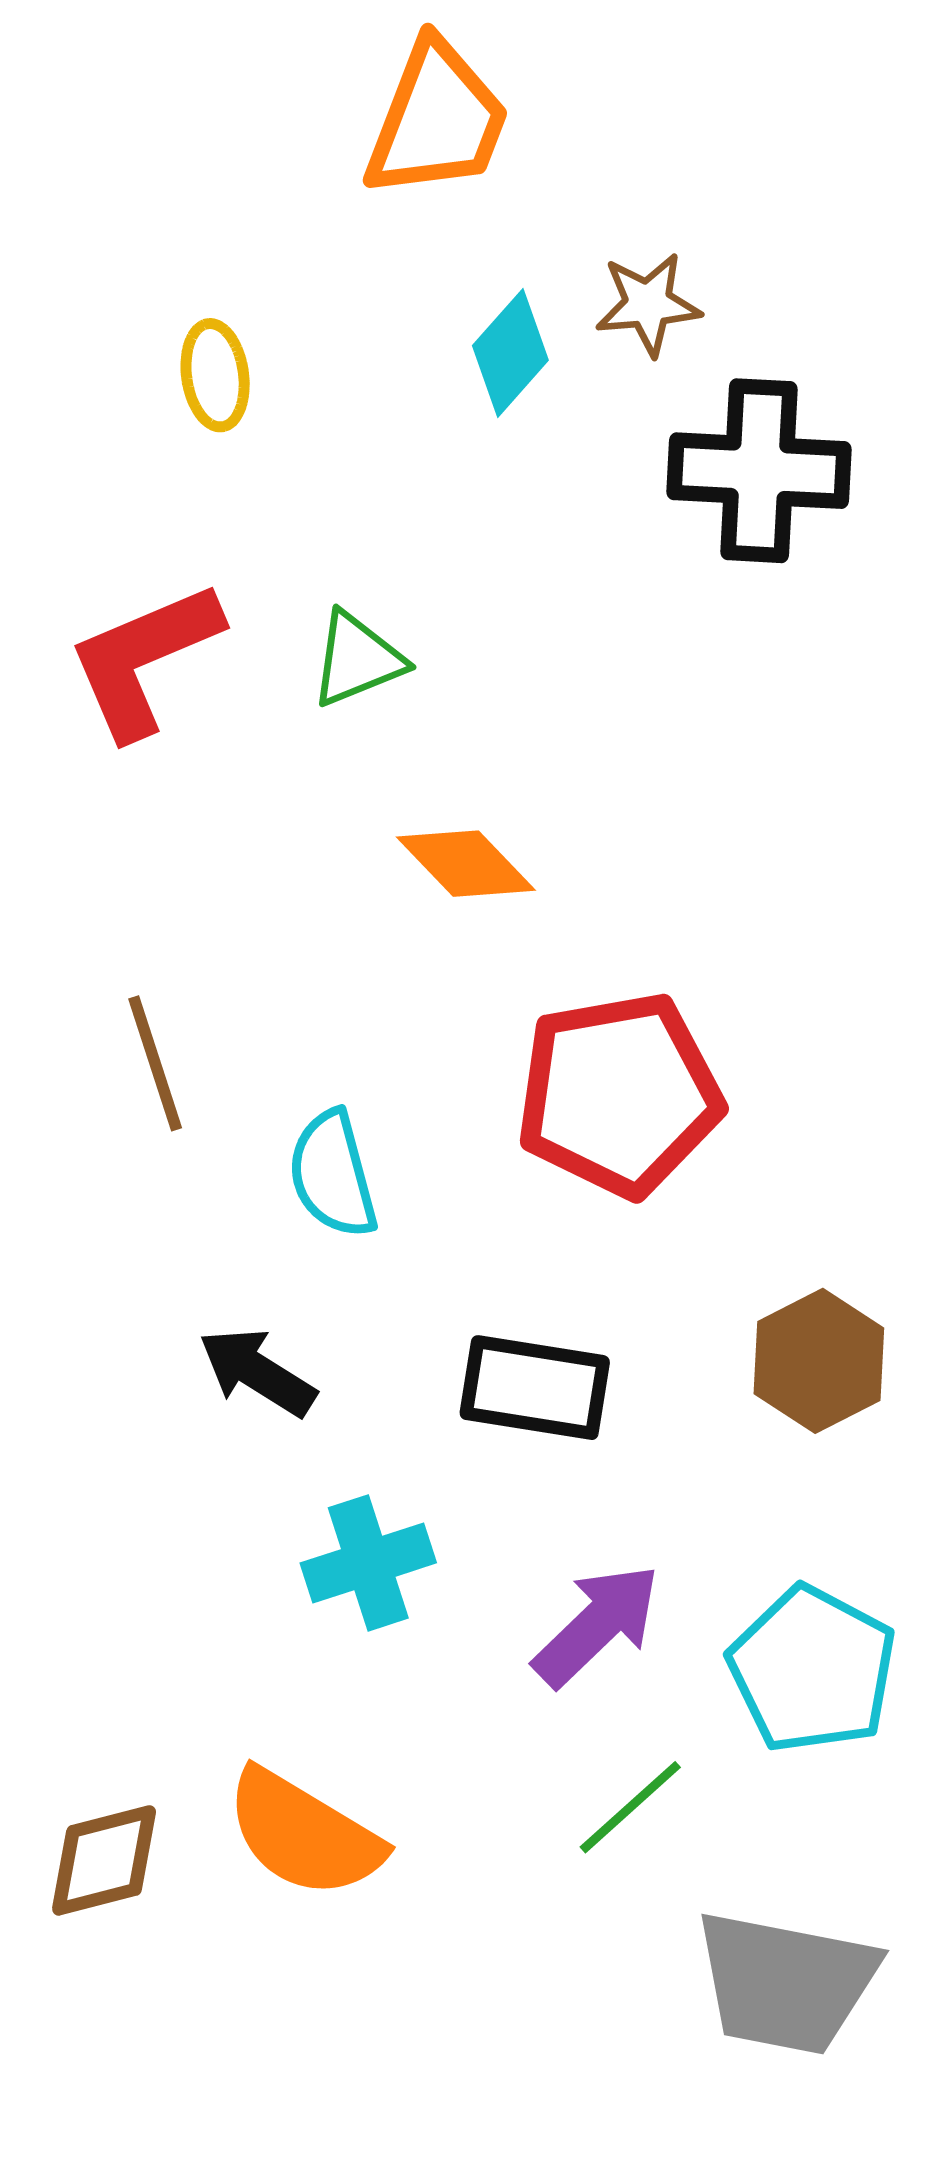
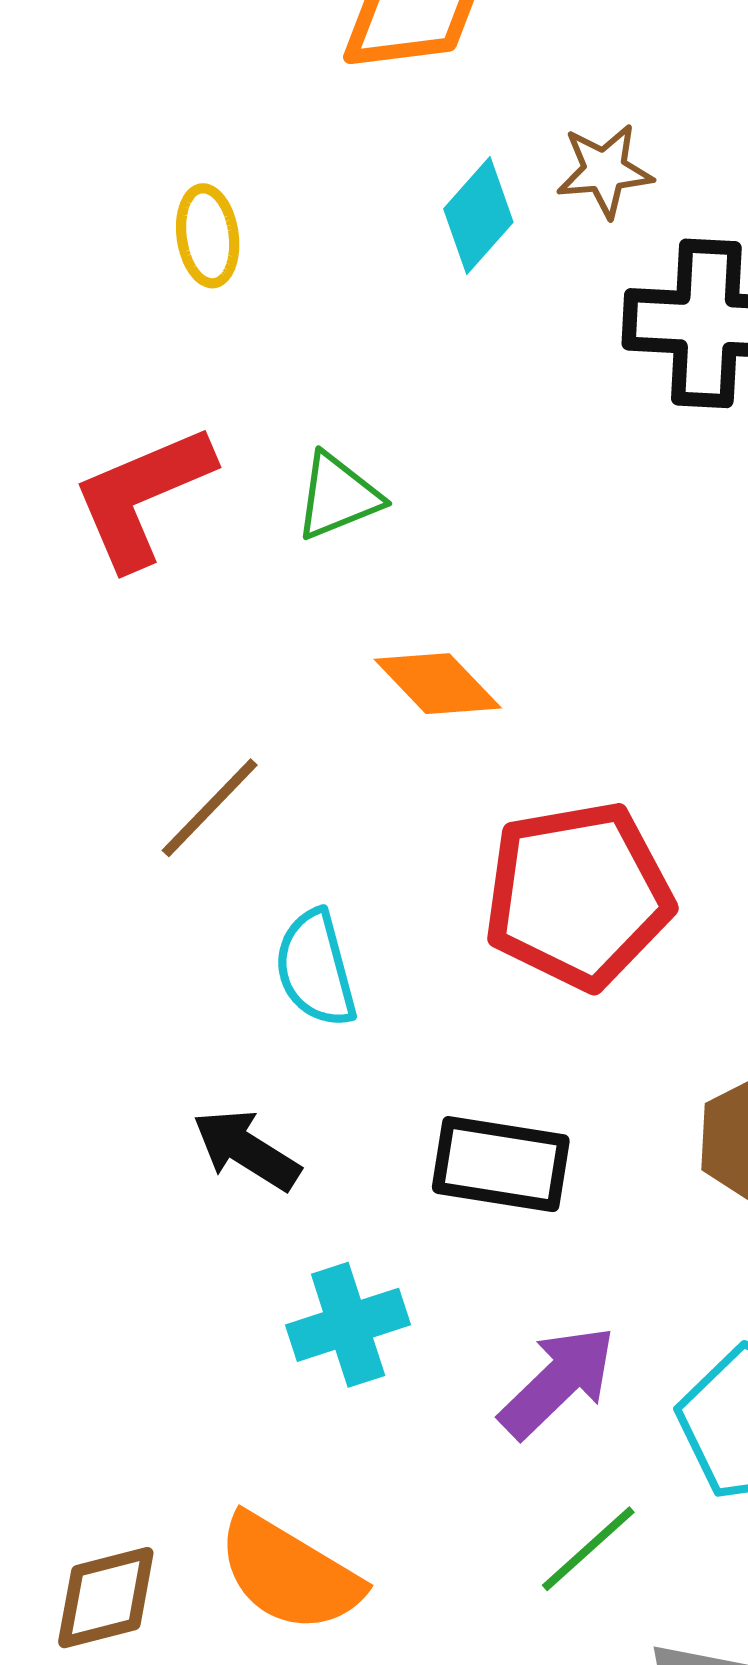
brown line: (155, 1063) -> (210, 808), moved, turned 62

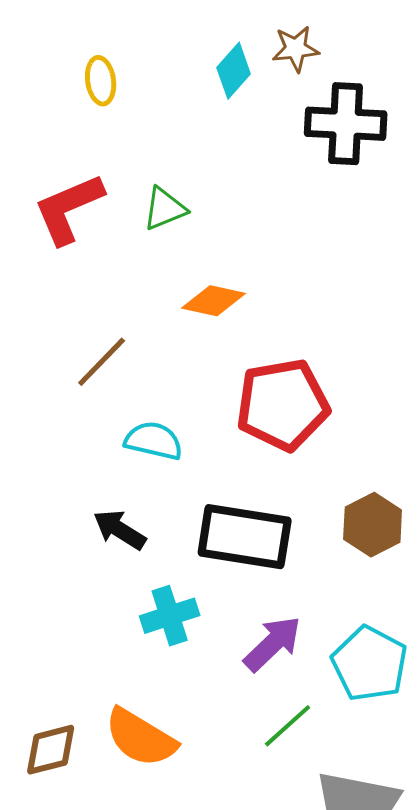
orange diamond: (438, 684) -> (214, 301), turned -34
cyan semicircle: (316, 969) -> (154, 441), turned 118
black rectangle: (501, 1164) -> (245, 537), size x1.4

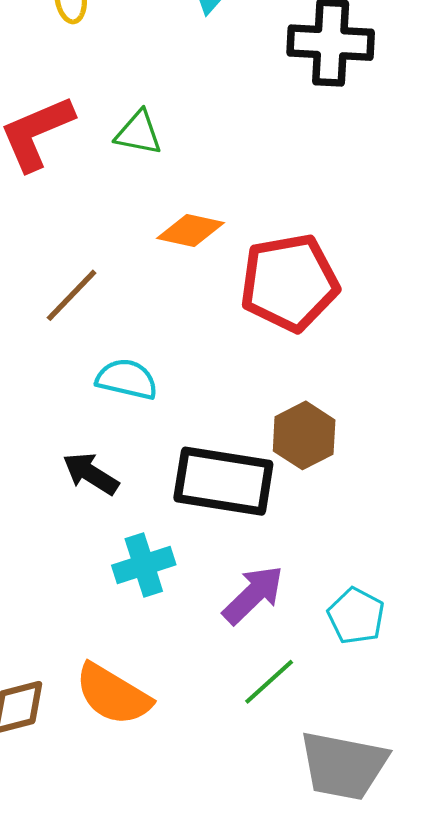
green triangle: (165, 209) -> (138, 133), turned 33
red pentagon: (283, 405) -> (289, 283), moved
brown hexagon: (373, 525) -> (304, 435), moved
cyan pentagon: (370, 664) -> (356, 616), size x0.7

